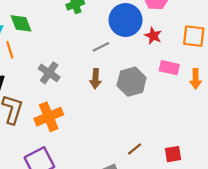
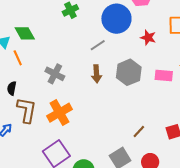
red star: (153, 36) -> (148, 38), moved
pink rectangle: (169, 68) -> (164, 75), moved

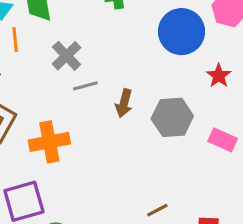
gray line: (98, 45) -> (85, 86), moved
gray cross: (55, 74) -> (66, 56), moved

